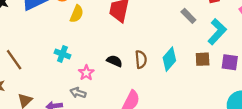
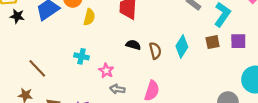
black semicircle: (114, 61) -> (133, 45), moved
gray arrow: (78, 93) -> (117, 89), moved

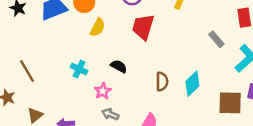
brown square: (213, 42) -> (230, 103), moved, size x1.5
black semicircle: (133, 45) -> (119, 66), moved

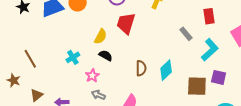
yellow semicircle: (98, 27) -> (101, 36), moved
cyan cross: (79, 69) -> (73, 57), turned 32

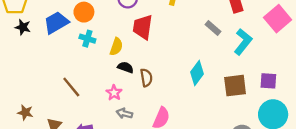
cyan cross: (73, 57) -> (87, 39), moved, turned -32
brown line: (30, 59) -> (71, 87), moved
brown semicircle: (141, 68) -> (146, 78), moved
purple square: (219, 77) -> (268, 81), moved

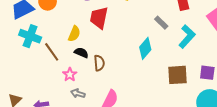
cyan cross: (87, 39) -> (30, 36), moved, size x1.5
cyan diamond: (197, 73) -> (145, 48), moved
brown line: (71, 87) -> (52, 52), moved

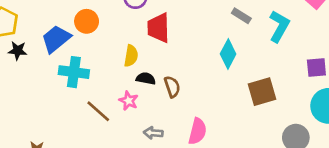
brown line: (52, 52) -> (98, 111), moved
pink star: (70, 74) -> (129, 101), moved
brown square: (177, 75) -> (262, 92), moved

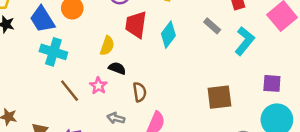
blue trapezoid: (56, 39) -> (42, 19), turned -92
cyan diamond: (228, 54) -> (168, 35), moved
brown semicircle: (172, 87) -> (140, 92), moved

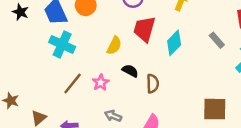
black semicircle: (117, 68) -> (130, 71), moved
brown line: (70, 91) -> (73, 84), turned 70
brown semicircle: (140, 92) -> (153, 84), moved

